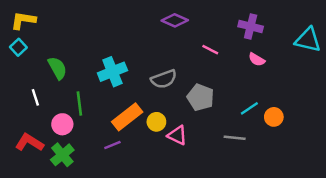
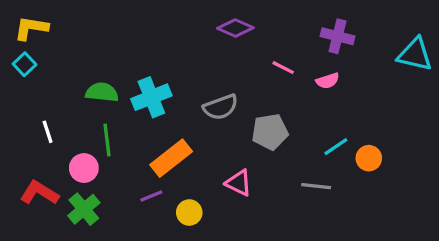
pink semicircle: (257, 59) -> (328, 81), moved, turned -49
green semicircle: (57, 68) -> (102, 92), moved, turned -55
gray pentagon: (200, 97) -> (270, 132), turned -30
yellow circle: (156, 122) -> (189, 212), moved

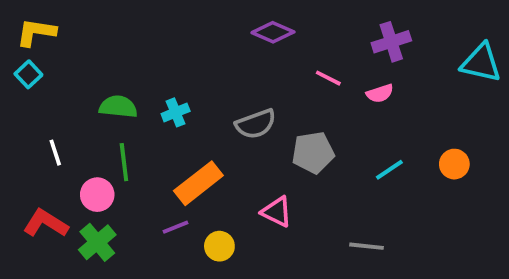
purple cross: (338, 36) -> (391, 42), turned -32
cyan cross: (151, 97) -> (176, 112), size x0.6
orange circle: (369, 158) -> (454, 164), moved
gray line: (316, 186) -> (366, 246), moved

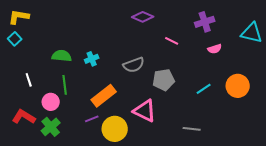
pink semicircle: (380, 93) -> (215, 49), moved
orange circle: (454, 164) -> (238, 86), size x1.5
pink triangle: (277, 212) -> (145, 111), size x1.4
yellow circle: (219, 246) -> (115, 129), size x1.6

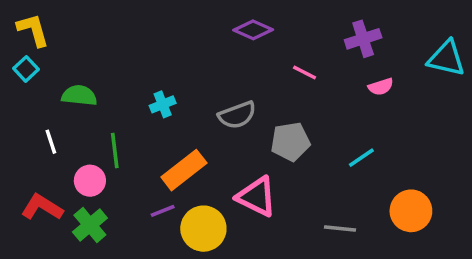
yellow L-shape: (19, 17) -> (33, 30), turned 65
green semicircle: (62, 56) -> (79, 96), moved
orange circle: (238, 86) -> (411, 211), moved

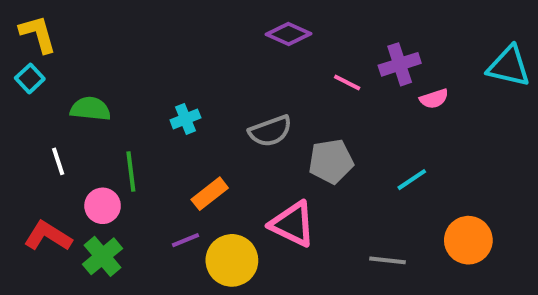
purple cross: (363, 39) -> (400, 64), moved
orange rectangle: (184, 170) -> (210, 194), size x0.7

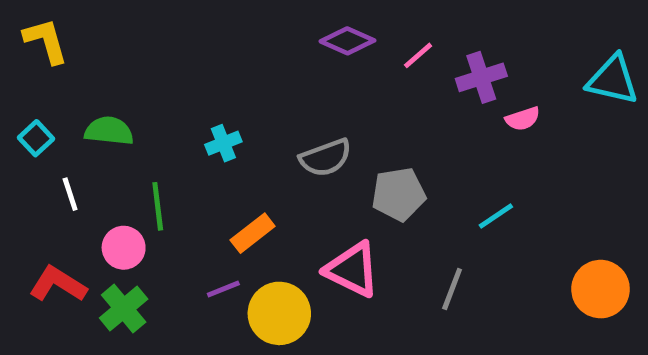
cyan square: (30, 78) -> (36, 138), moved
pink line: (347, 83) -> (418, 55), moved, turned -68
orange circle: (468, 240) -> (601, 289), moved
gray line: (388, 260) -> (452, 289), moved, turned -75

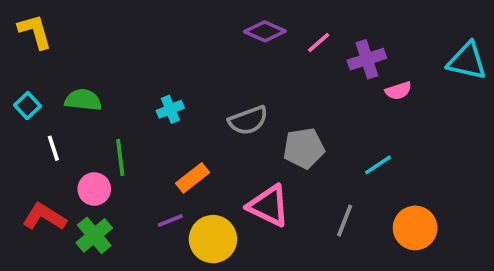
orange circle: (601, 289) -> (415, 228), moved

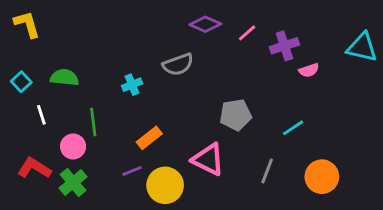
gray semicircle: (248, 120) -> (178, 65), moved

